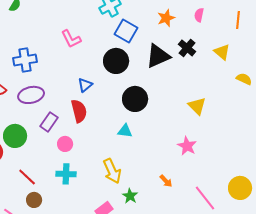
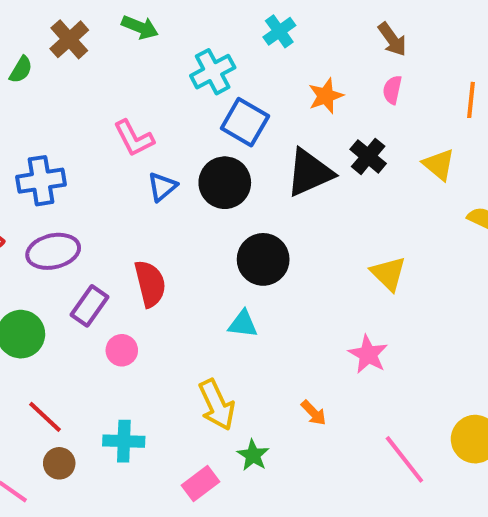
blue triangle: (85, 85) -> (162, 187), moved
cyan cross: (66, 174) -> (124, 441), moved
orange arrow: (166, 181) -> (314, 413), moved

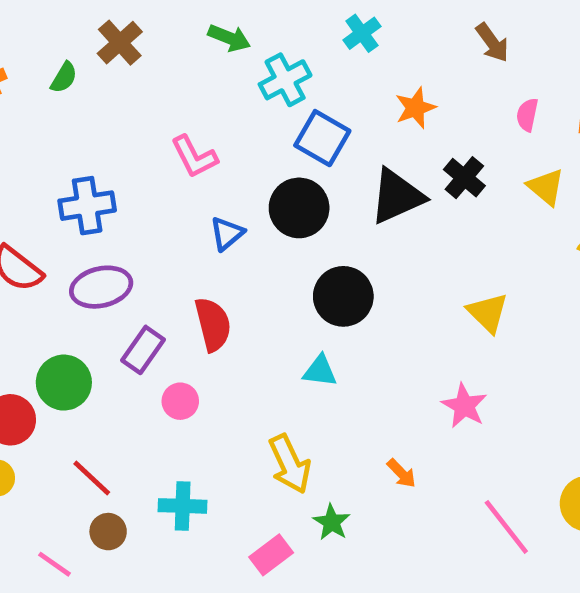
green arrow: (140, 27) -> (229, 38), moved
pink semicircle: (392, 90) -> (527, 115), moved
blue triangle: (162, 187) -> (227, 234), moved

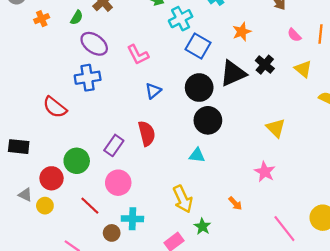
pink semicircle: (527, 115) -> (294, 35), turned -56
black circle: (299, 208) -> (199, 88), moved
purple ellipse: (101, 287) -> (94, 44), moved, turned 48
pink circle: (180, 401) -> (118, 183), moved, size x1.5
brown circle: (108, 532) -> (112, 233), moved

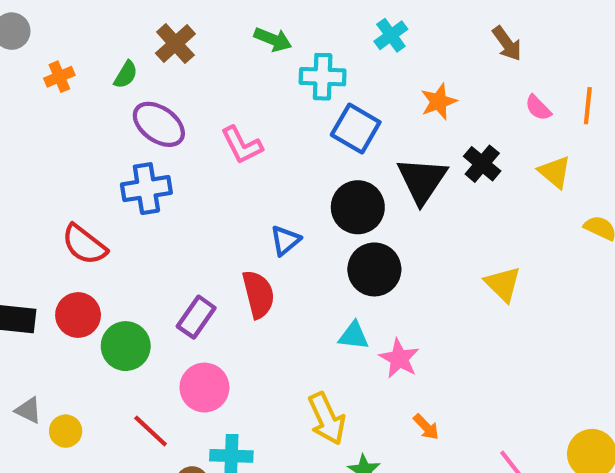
cyan cross: (181, 19) -> (323, 77), turned 30
black triangle: (233, 73) -> (422, 180), turned -32
blue triangle: (153, 91) -> (285, 240), moved
pink star: (265, 172) -> (399, 359), moved
red circle: (52, 178) -> (78, 315), moved

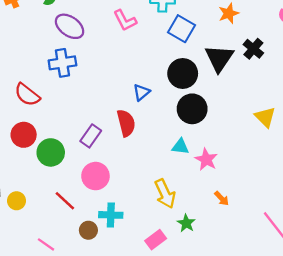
pink L-shape: (242, 145) -> (125, 20), moved

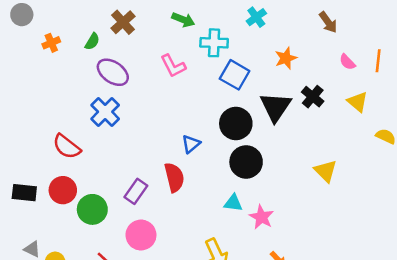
blue cross: (62, 63) -> (105, 112), turned -36

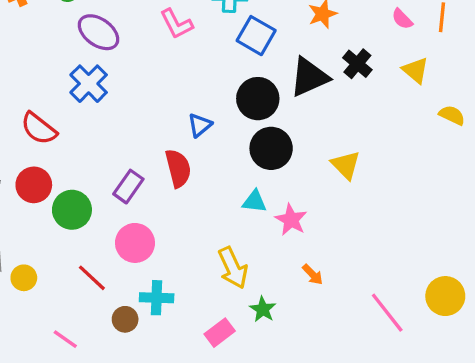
black triangle: (276, 107) -> (309, 77), turned 32
yellow triangle: (326, 171) -> (346, 165), moved

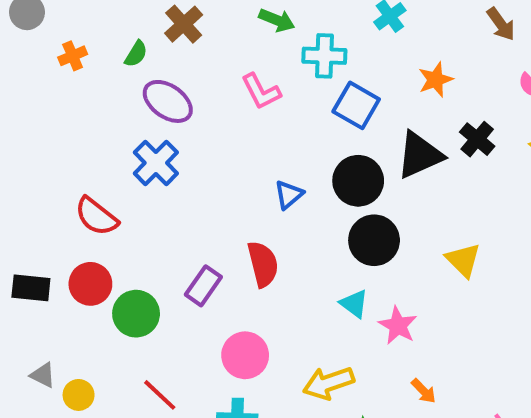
blue triangle: (200, 125) -> (289, 195), moved
cyan triangle: (254, 201) -> (354, 304), turned 30
pink circle: (135, 243) -> (245, 355), moved
yellow arrow: (233, 268) -> (328, 383), turned 96

